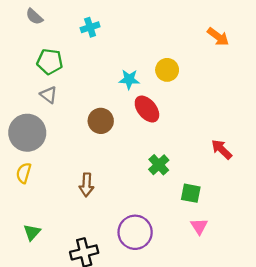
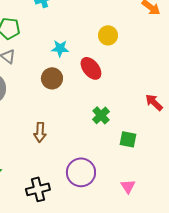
cyan star: (129, 79) -> (60, 48), moved
pink triangle: (199, 226) -> (128, 186), moved

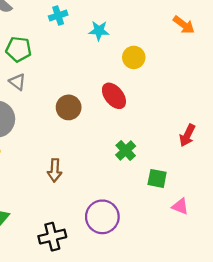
cyan star: (60, 48) -> (99, 31), moved
red arrow: (154, 102) -> (187, 135), turned -108
pink triangle: (128, 186) -> (180, 206), moved, turned -35

